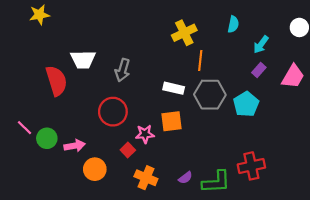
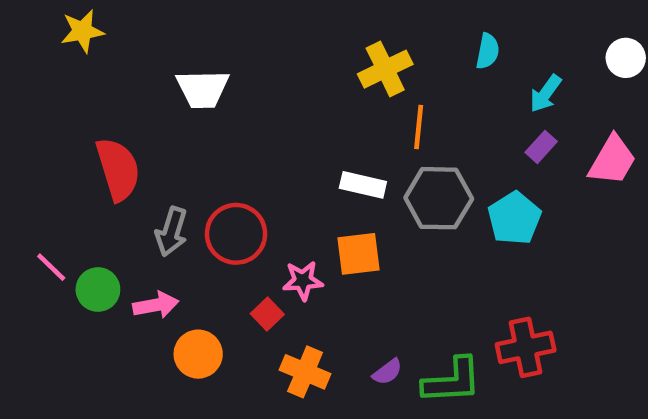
white trapezoid: (83, 59) -> (203, 89), moved
gray arrow: (122, 70) -> (171, 232), moved

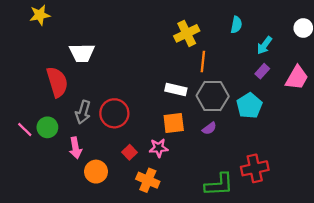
white trapezoid: (203, 89) -> (82, 53), moved
pink star: (303, 281) -> (159, 148), moved
green circle: (98, 289) -> (47, 127), moved
pink arrow: (156, 305) -> (75, 148), turned 90
purple semicircle: (387, 372) -> (209, 128), moved

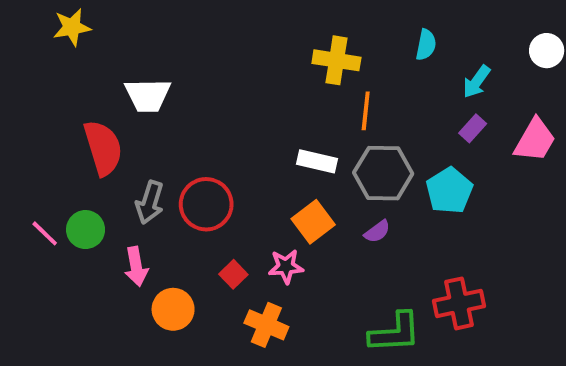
yellow cross: (187, 33) -> (336, 60), turned 35
orange square: (174, 123) -> (313, 222), turned -30

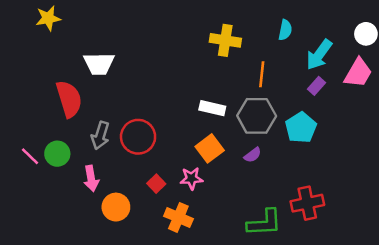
cyan arrow: (477, 82) -> (319, 55), size x1.4
orange line: (366, 111) -> (262, 74), moved
pink trapezoid: (535, 140) -> (358, 73), moved

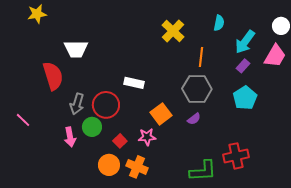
yellow cross: (225, 40) -> (173, 31), turned 35
white rectangle: (212, 108) -> (134, 83), moved
cyan pentagon: (301, 128) -> (245, 98), moved
green circle: (57, 154) -> (92, 127), moved
orange circle: (116, 207) -> (109, 165), moved

